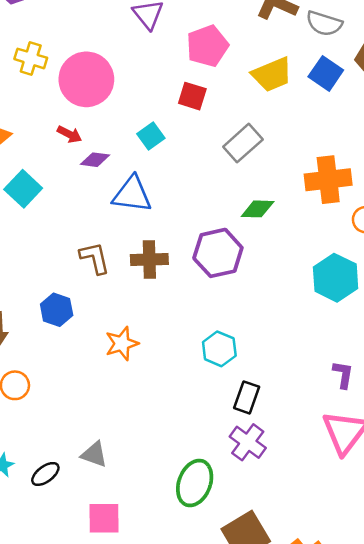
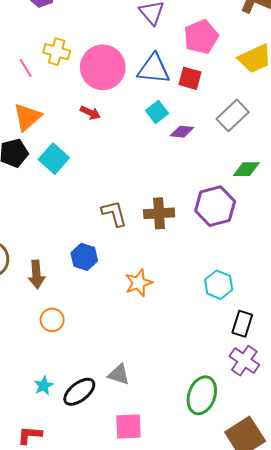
purple diamond: (95, 160) -> (182, 132), moved
blue triangle: (132, 194) -> (154, 69), moved
black ellipse: (45, 474) -> (79, 392), size x1.4

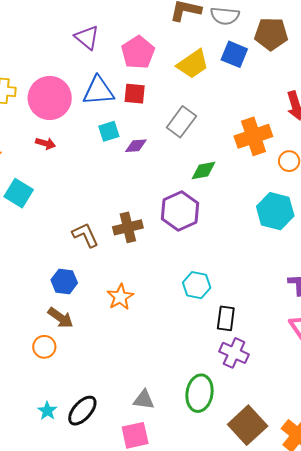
cyan square: (157, 112) -> (109, 131), turned 30
brown arrow: (36, 274) -> (60, 318), moved, turned -40
gray triangle: (119, 374) -> (144, 400), moved

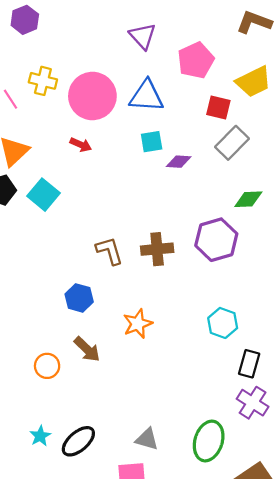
red square: (135, 94) -> (218, 107), moved
brown arrow: (60, 318) -> (87, 349), moved

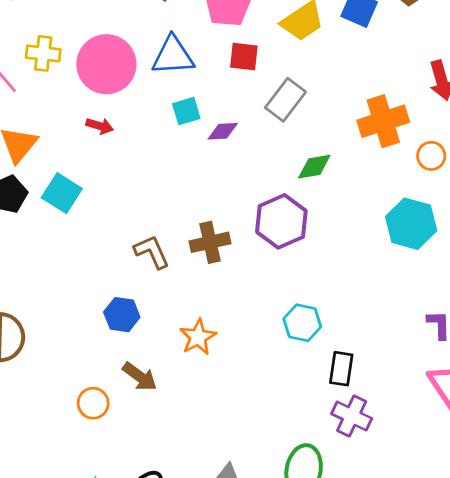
red square: (218, 107) -> (244, 57), moved

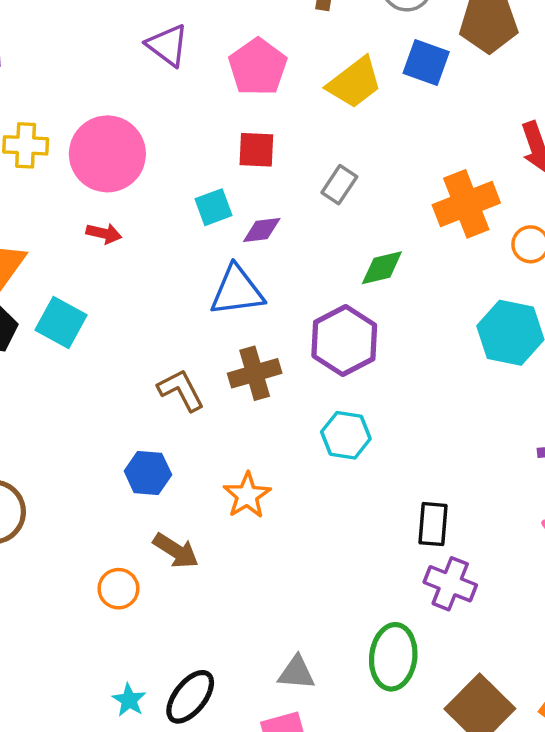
blue triangle: (173, 56) -> (237, 291), moved
red square: (244, 57) -> (256, 150), moved
gray rectangle: (285, 100) -> (339, 185), size x0.7
cyan hexagon: (302, 323) -> (346, 435), moved

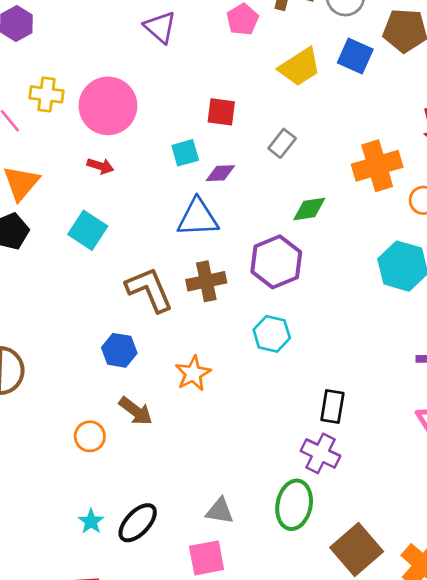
pink pentagon: (258, 67) -> (242, 19), moved, size x0.7
cyan square: (61, 323) -> (88, 230), moved
brown L-shape: (181, 390) -> (149, 290), size x1.4
purple cross: (450, 584) -> (320, 453), moved

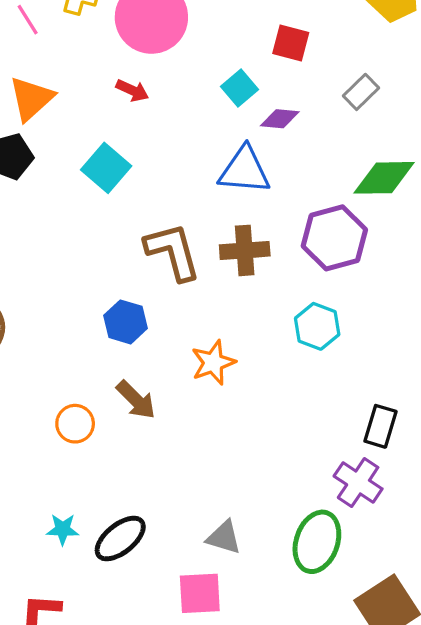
cyan square: (185, 153) -> (239, 88), turned -32
green diamond: (309, 209) -> (384, 178), size x1.4
cyan star: (91, 521) -> (63, 529), turned 30

